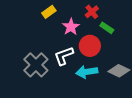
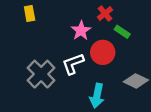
yellow rectangle: (49, 12) -> (30, 14), moved, turned -64
cyan arrow: (87, 72) -> (97, 96), moved, turned -70

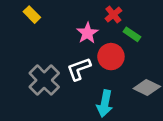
yellow rectangle: (30, 14) -> (32, 15), turned -35

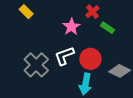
red circle: (111, 57) -> (90, 59), moved

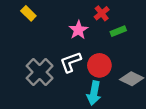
green rectangle: (108, 28) -> (118, 31), turned -56

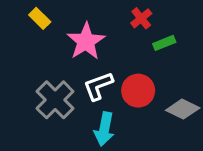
pink star: (78, 30) -> (86, 41), moved, size x1.4
cyan arrow: (94, 93) -> (104, 129), moved

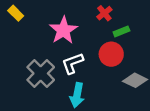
yellow rectangle: (40, 18) -> (16, 13), moved
red circle: (138, 91) -> (111, 54), moved

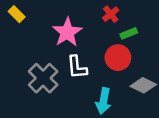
white L-shape: (73, 63) -> (77, 67), turned -75
cyan arrow: (77, 95) -> (103, 101), moved

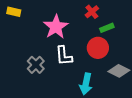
yellow rectangle: (17, 14) -> (14, 12), turned -32
gray cross: (43, 78) -> (36, 65), size x0.7

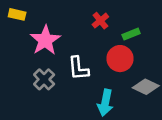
red cross: (92, 12) -> (100, 21), moved
pink star: (56, 27) -> (45, 40), moved

